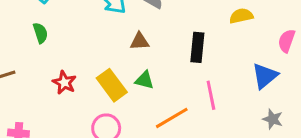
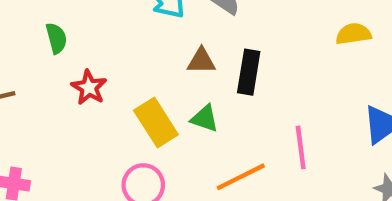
black rectangle: (197, 47) -> (249, 72), moved
red star: (64, 83) -> (89, 87), moved

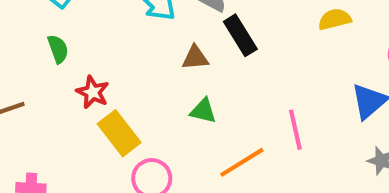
black rectangle: (249, 72) -> (240, 35), moved, turned -36
yellow rectangle: (156, 123) -> (119, 133), moved

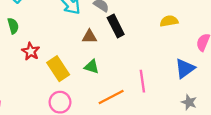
yellow rectangle: (119, 133) -> (58, 69), moved

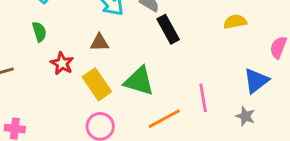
brown triangle: (89, 37) -> (99, 43), moved
green triangle: (92, 67) -> (139, 81), size x1.6
gray star: (189, 102) -> (245, 116), moved

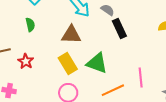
brown triangle: (99, 43) -> (71, 35), size x1.5
red star: (62, 63) -> (26, 61), moved

